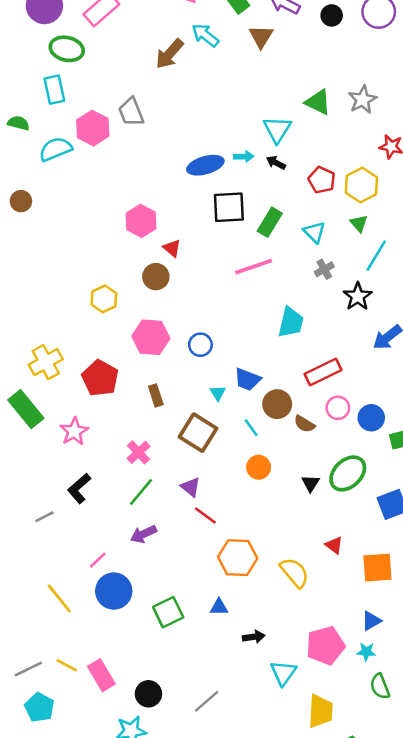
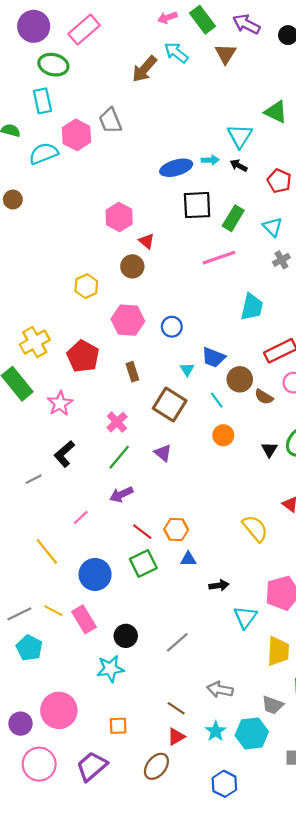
red line: (205, 516) -> (142, 532), moved
orange hexagon: (238, 558) -> (176, 530), moved, size x0.7
blue circle: (114, 591) -> (95, 574), moved

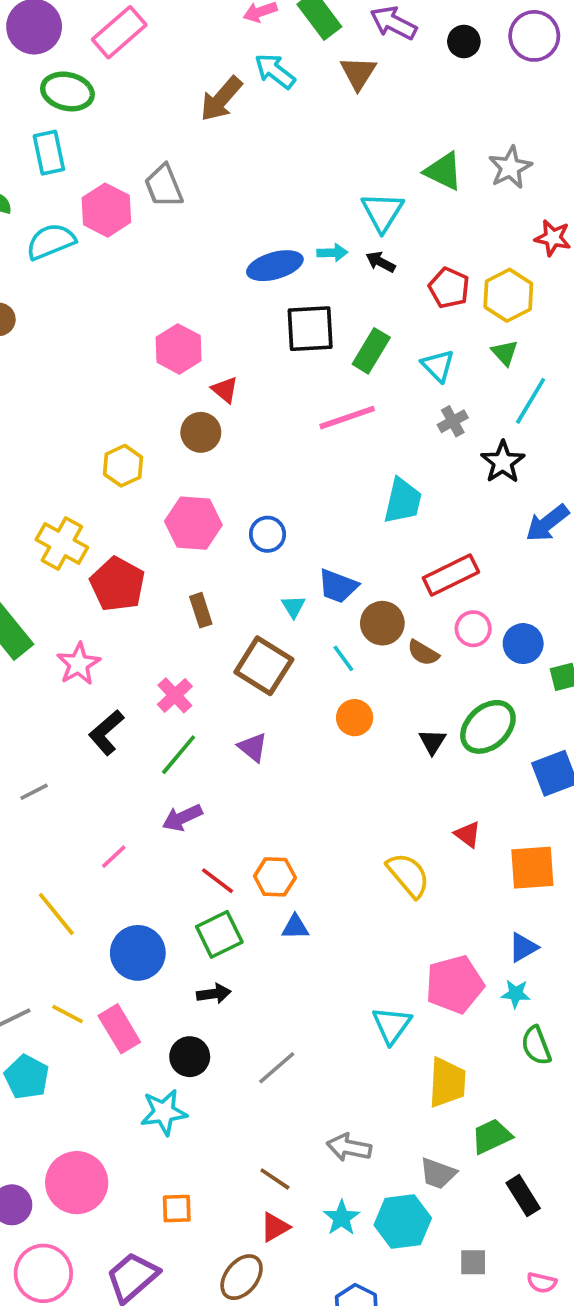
yellow cross: (35, 342) -> (62, 543), moved, turned -32
black L-shape: (64, 454) -> (106, 732), moved
black arrow: (219, 585) -> (214, 994), moved

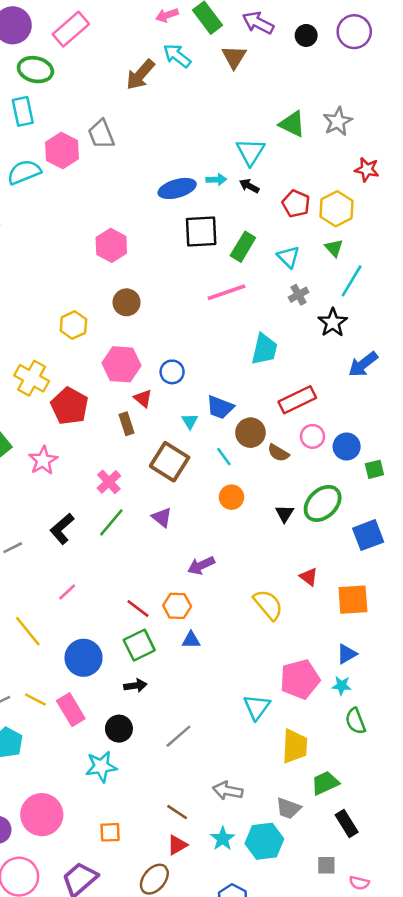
red triangle: (225, 390) -> (143, 398), moved
black L-shape: (106, 732) -> (62, 529), moved
purple arrow: (182, 818) -> (201, 565), moved
gray square: (473, 1262) -> (326, 865), moved

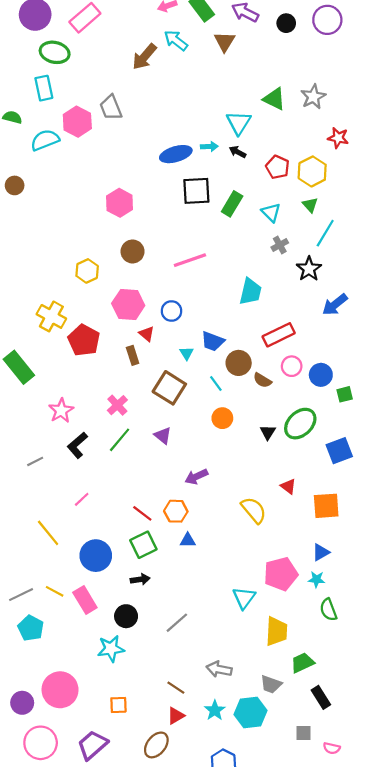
pink line: (226, 292) -> (190, 260), moved
pink star: (43, 460) -> (61, 411), moved

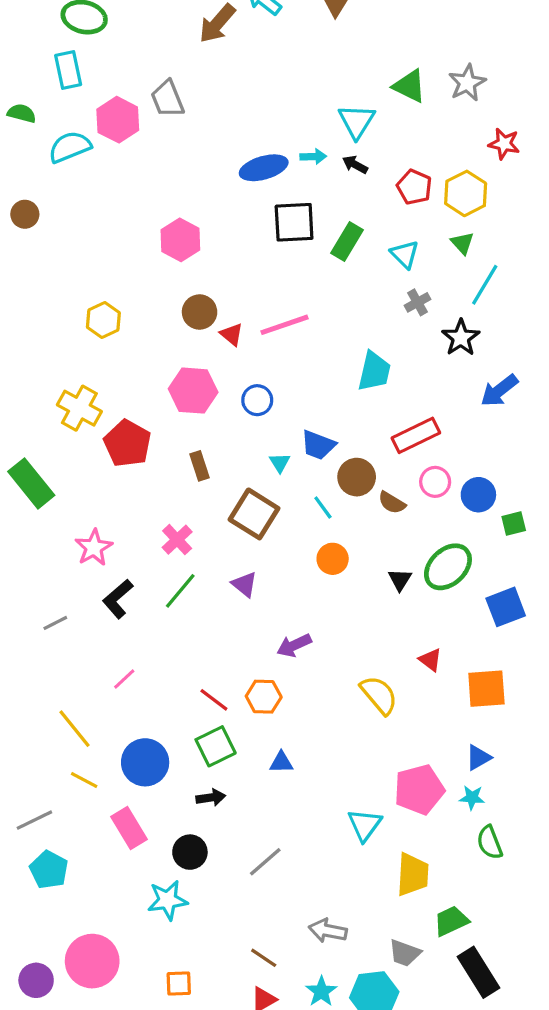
yellow hexagon: (87, 271) -> (103, 320), moved
red triangle: (147, 334) -> (232, 334), moved
blue triangle: (188, 540) -> (281, 762), moved
yellow line: (55, 591) -> (84, 780), moved
black rectangle: (321, 697) -> (478, 972), size x1.4

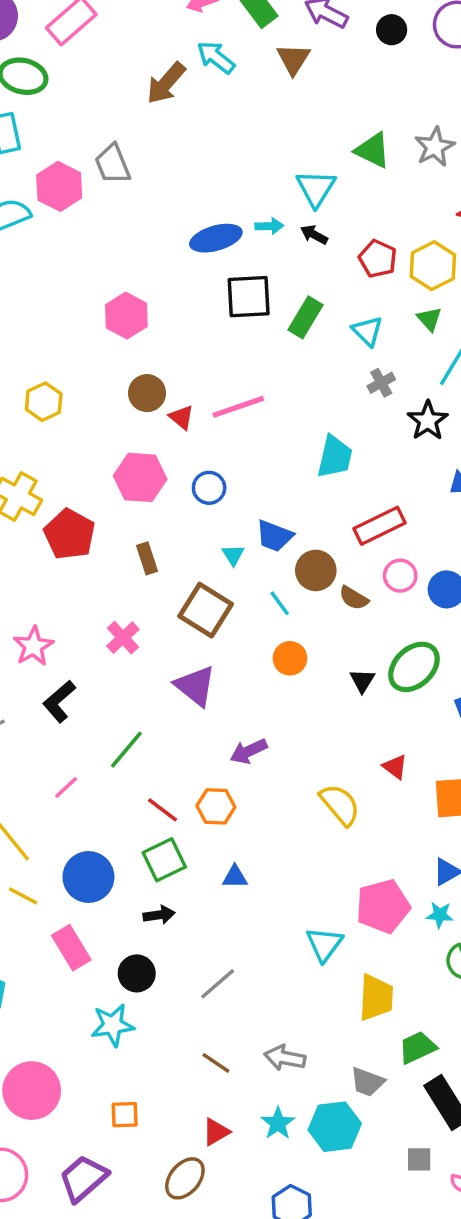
purple triangle: (244, 584) -> (195, 686), size x1.5
green line: (180, 591) -> (126, 750), moved
brown line: (264, 958) -> (216, 1063), moved

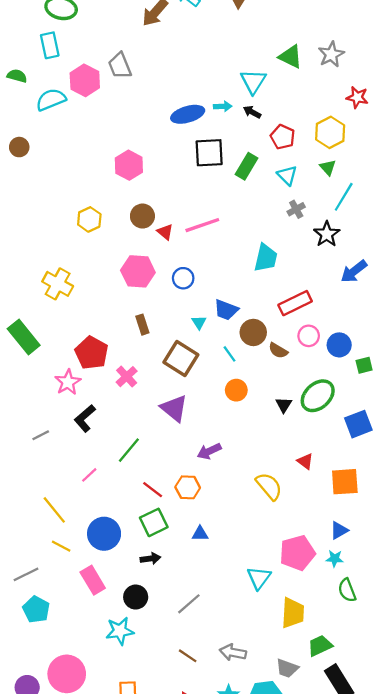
red pentagon: (378, 259) -> (283, 137), moved
yellow hexagon: (44, 402) -> (89, 219), moved
red pentagon: (70, 534) -> (92, 353), moved

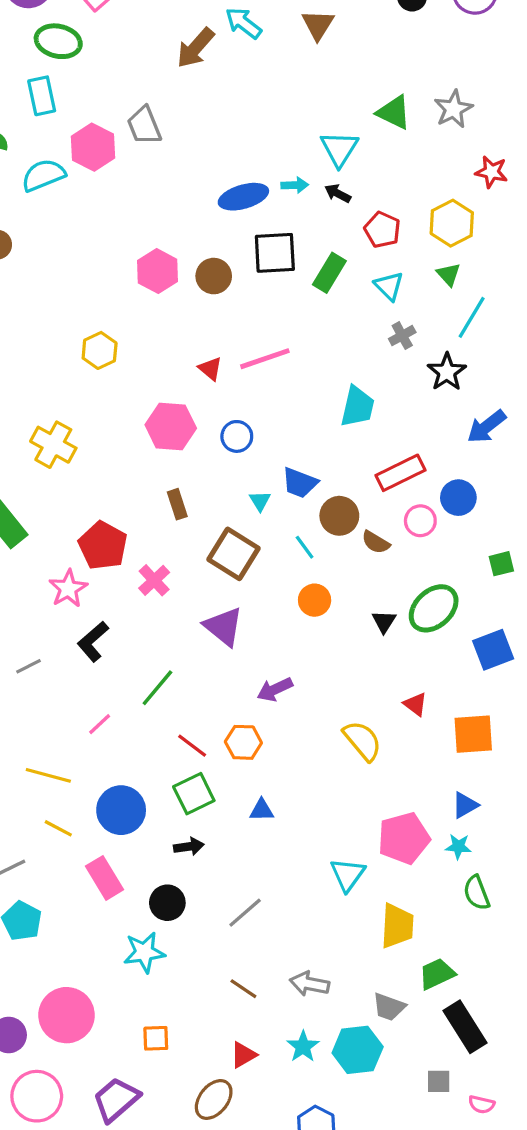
brown circle: (142, 216) -> (214, 276), moved
blue circle: (339, 345) -> (458, 498), moved
yellow line: (54, 510) -> (48, 775), turned -36

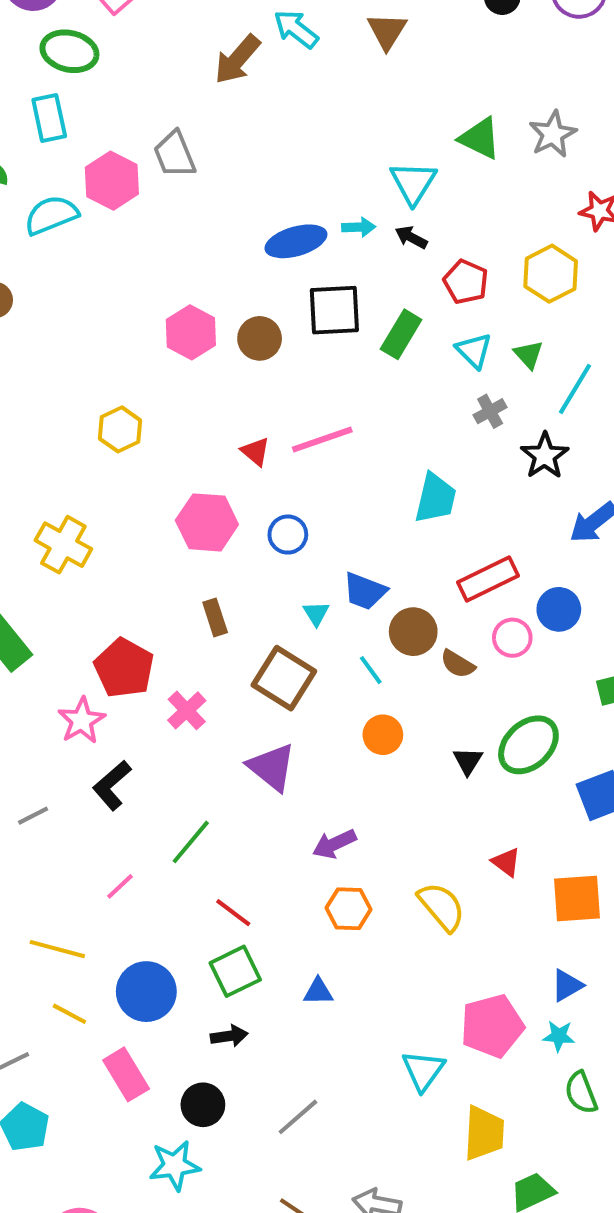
green triangle: (448, 274) -> (528, 355), moved
orange hexagon: (243, 742) -> (349, 909), moved

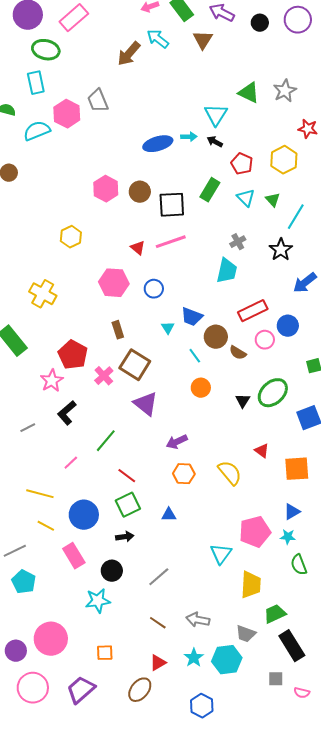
black square: (334, 310) -> (172, 205), moved
gray cross: (490, 411) -> (238, 242), moved
brown square: (284, 678) -> (135, 365), moved

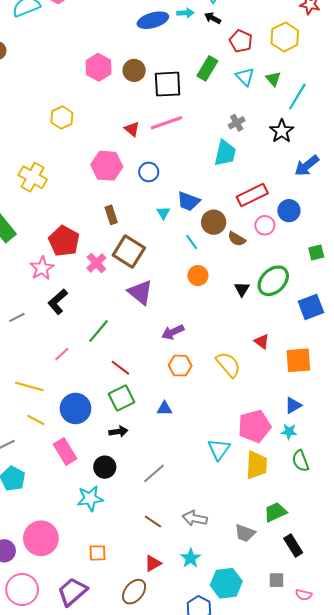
yellow trapezoid: (251, 585) -> (257, 465), moved
black rectangle: (292, 646) -> (293, 546), size x0.7
cyan hexagon: (227, 660) -> (226, 583), moved

